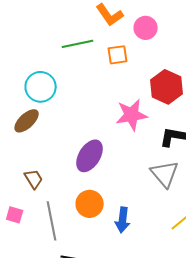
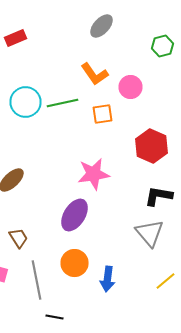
cyan circle: (41, 87) -> (26, 102), moved
pink star: (132, 115) -> (94, 174), moved

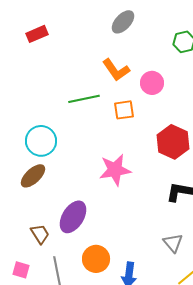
cyan circle: (26, 102) -> (41, 141), moved
purple ellipse: (74, 215) -> (73, 217), moved
gray triangle: (150, 233) -> (173, 243), moved, size x0.7

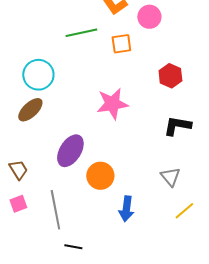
red hexagon: (173, 142) -> (170, 76), size x0.7
brown trapezoid: (40, 234) -> (18, 170), moved
orange circle: (96, 259) -> (100, 176), moved
pink square: (21, 270) -> (18, 204), turned -36

